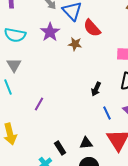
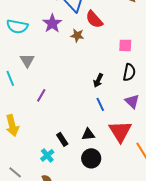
gray triangle: (14, 65) -> (27, 60), moved
blue line: (107, 113) -> (100, 104), moved

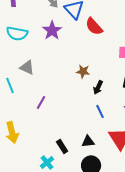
brown star: (77, 35) -> (83, 71), moved
gray triangle: (27, 60) -> (27, 67), turned -35

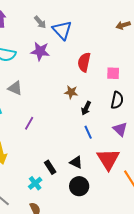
red semicircle: (94, 26) -> (84, 62), moved, turned 54
purple star: (52, 30) -> (40, 51), turned -30
black triangle: (88, 141) -> (76, 162), turned 32

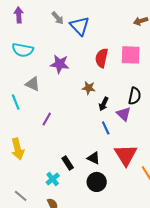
purple star: (40, 51) -> (60, 64), moved
pink square: (113, 73) -> (131, 55), moved, size x1.5
purple triangle: (120, 129) -> (124, 114), moved

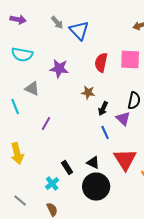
purple arrow: (19, 15) -> (18, 20), turned 105
black circle: (97, 182) -> (96, 186), size x1.4

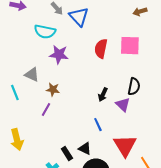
cyan semicircle: (22, 54) -> (45, 32), moved
brown star: (88, 92) -> (53, 90), moved
blue line: (105, 132) -> (98, 125), moved
black triangle: (93, 162) -> (85, 149), moved

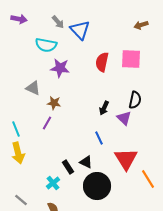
cyan line: (15, 93) -> (16, 129), moved

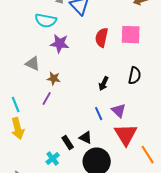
purple triangle: (124, 118) -> (119, 111), moved

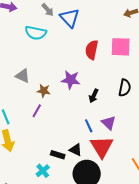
purple star: (60, 44) -> (71, 80), moved
red triangle: (126, 135) -> (102, 147), moved
black rectangle: (68, 143) -> (58, 155), turned -40

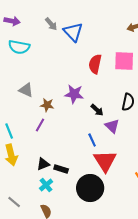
cyan semicircle: (36, 33) -> (19, 47), moved
black arrow: (94, 96) -> (97, 110), turned -72
purple triangle: (109, 123) -> (112, 126), moved
black triangle: (76, 150) -> (43, 164), moved, turned -48

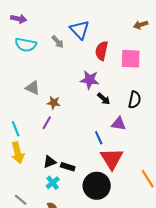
gray arrow: (51, 24) -> (58, 42), moved
red semicircle: (95, 64) -> (102, 51), moved
purple star: (74, 94) -> (90, 80), moved
black arrow: (97, 110) -> (104, 99), moved
purple triangle: (112, 126) -> (119, 124), turned -35

